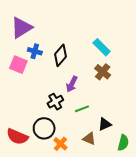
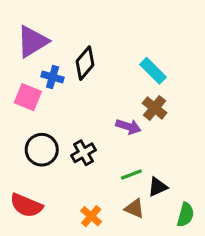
black diamond: (60, 55) -> (85, 63), moved
purple arrow: (72, 84) -> (128, 127), moved, turned -98
green line: (82, 109) -> (131, 174), moved
black circle: (44, 128) -> (42, 150), moved

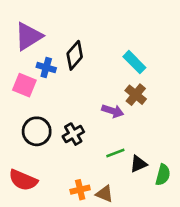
brown triangle: (134, 208) -> (105, 194), moved
green semicircle: (186, 215) -> (163, 175), moved
orange cross: (91, 216) -> (80, 190), turned 36

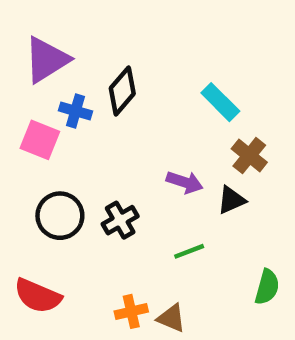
brown cross: (136, 95) -> (249, 156), moved
black triangle: (138, 164) -> (231, 200), moved

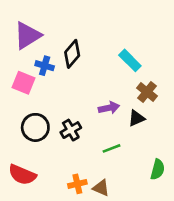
purple arrow: (185, 182) -> (109, 108), turned -30

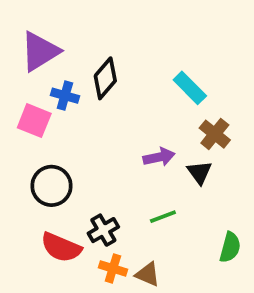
black triangle: (137, 118) -> (199, 172), turned -42
black cross: (71, 130) -> (103, 230), moved
red semicircle: (22, 175) -> (61, 247), moved
orange cross: (77, 184) -> (113, 268), turned 30

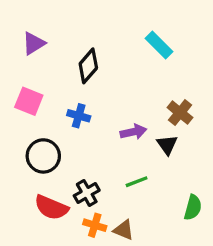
purple triangle: (40, 51) -> (34, 43), size x0.7
cyan rectangle: (190, 88) -> (159, 45), moved
blue cross: (65, 96) -> (79, 116), moved

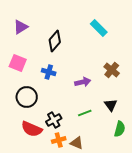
black triangle: (167, 145) -> (111, 105), moved
orange cross: (95, 225) -> (59, 140), turned -32

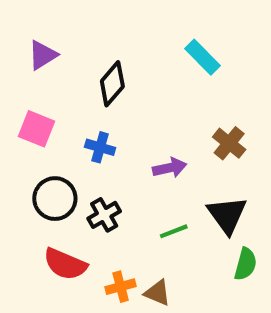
black triangle: (111, 105) -> (227, 215), size x1.5
black cross: (54, 120) -> (104, 215), moved

